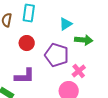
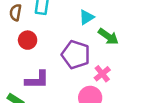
green arrow: (84, 40) -> (108, 36), turned 30
red circle: (27, 43) -> (28, 40), moved

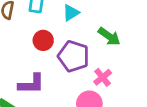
cyan triangle: (87, 17) -> (71, 13), moved
red circle: (28, 40) -> (43, 40), moved

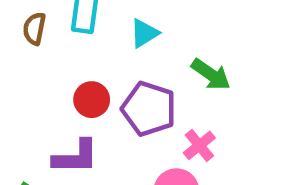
red circle: (43, 40) -> (92, 100), moved

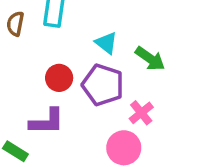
cyan triangle: (144, 33) -> (106, 43), moved, turned -50

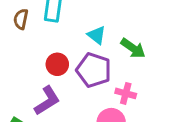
pink cross: (141, 113) -> (126, 93), turned -36
purple L-shape: (47, 122) -> (47, 101), turned -32

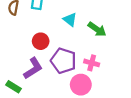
purple pentagon: (94, 70) -> (63, 61), moved

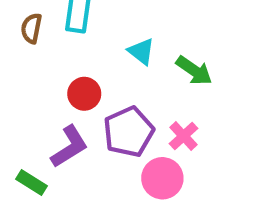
purple pentagon: (63, 61) -> (129, 132), turned 30
pink cross: (92, 63) -> (183, 136), turned 32

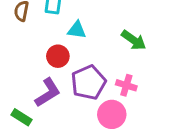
cyan triangle: (141, 52) -> (77, 30), moved, turned -30
pink cross: (183, 136) -> (126, 85), turned -30

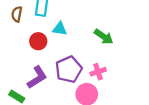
red circle: (58, 56) -> (38, 41), moved
pink cross: (126, 85) -> (98, 72), turned -35

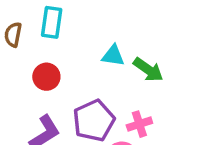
cyan triangle: (60, 29) -> (113, 56), moved

